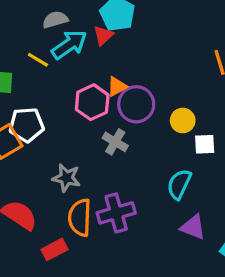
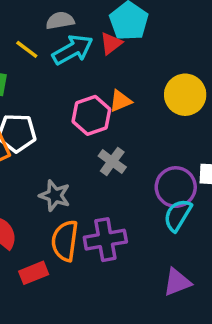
yellow line: (38, 60) -> (27, 49), moved
purple circle: (136, 104) -> (176, 187), moved
yellow circle: (183, 121) -> (185, 95), moved, size x1.5
purple triangle: (193, 227) -> (177, 282), moved, turned -48

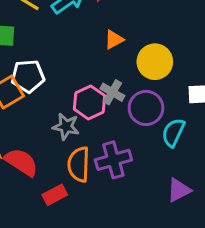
yellow circle: (185, 95) -> (155, 62), moved
pink hexagon: (91, 115) -> (89, 102), moved
purple circle: (176, 187) -> (146, 108), moved

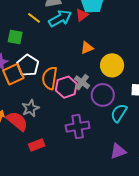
white pentagon: (28, 76) -> (28, 65), turned 30
gray star: (66, 127) -> (30, 108), moved, turned 30
orange semicircle: (79, 164) -> (50, 78), moved

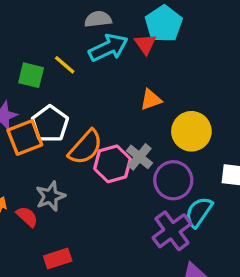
red triangle: (82, 15) -> (145, 44), turned -32
yellow line: (34, 18) -> (65, 65), moved
orange semicircle: (50, 78) -> (85, 147), turned -150
red semicircle: (17, 121) -> (27, 217), size x0.6
purple cross: (78, 127) -> (172, 231), moved, turned -30

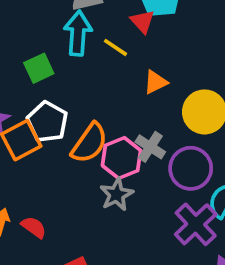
cyan arrow: (108, 48) -> (78, 33), moved, turned -54
yellow line: (65, 65) -> (115, 47), moved
green square: (31, 75) -> (39, 68), moved, turned -32
gray star: (50, 196) -> (117, 194), moved

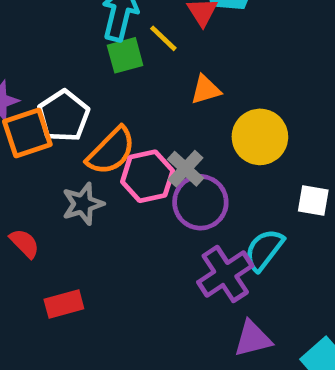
green square: (39, 68) -> (125, 55), moved
purple circle: (191, 168) -> (200, 202), moved
gray star: (117, 194) -> (83, 204), moved

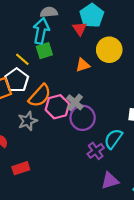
yellow line: (163, 38) -> (22, 59), moved
yellow circle: (260, 137) -> (109, 50), moved
purple cross: (225, 274) -> (96, 151), size x0.7

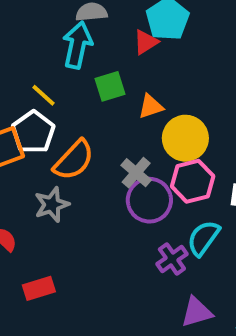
red triangle: (80, 29) -> (146, 42), turned 32
yellow circle: (109, 50) -> (185, 138), moved
green square: (44, 51) -> (110, 86), moved
pink hexagon: (57, 107) -> (193, 181), moved

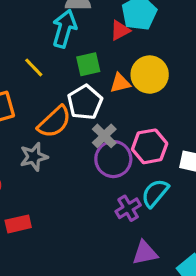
white pentagon: (33, 132) -> (85, 102), moved
yellow circle: (185, 138) -> (150, 75), moved

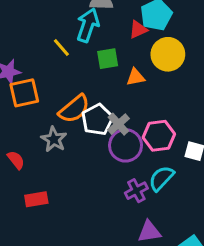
yellow line: (34, 67) -> (61, 47), moved
yellow circle: (150, 75) -> (168, 54), moved
white pentagon: (85, 102) -> (97, 120), moved
gray star: (34, 157) -> (54, 139), turned -30

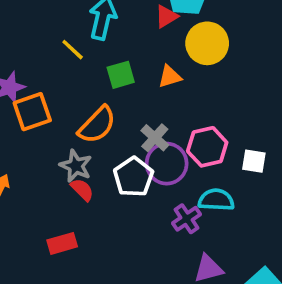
green square: (108, 59) -> (121, 75), moved
white pentagon: (97, 120) -> (133, 177), moved
red semicircle: (16, 160) -> (82, 190), moved
cyan semicircle: (161, 178) -> (216, 200), turned 56

